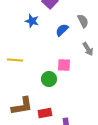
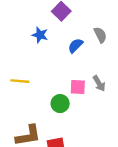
gray arrow: (88, 49) -> (99, 83), moved

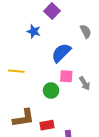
blue semicircle: (75, 46) -> (61, 53), moved, size x1.5
gray arrow: (99, 83) -> (85, 83), moved

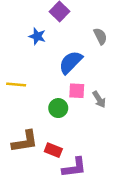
red rectangle: (47, 125) -> (53, 150), turned 32

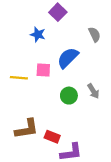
pink square: (77, 91) -> (43, 70), moved
green circle: (58, 108) -> (69, 96), moved

